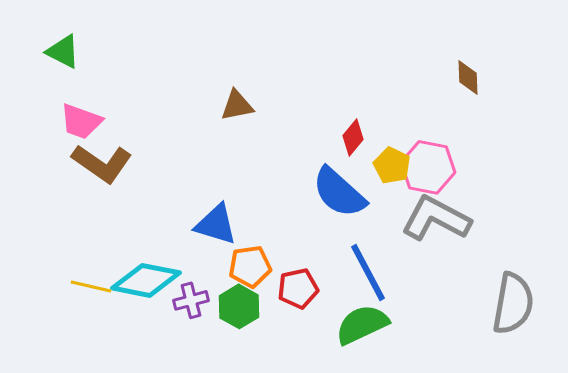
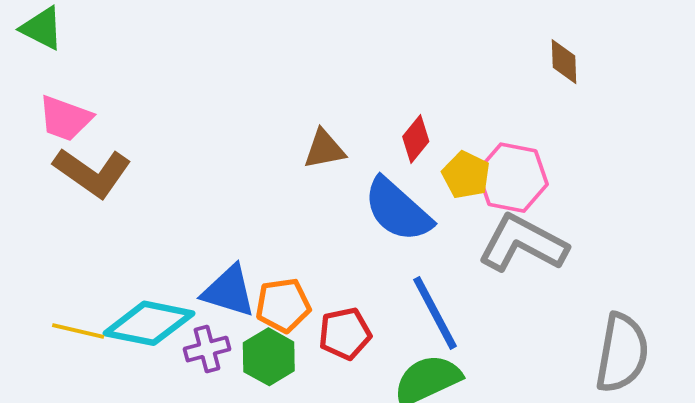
brown triangle: (237, 105) -> (324, 149), moved
blue triangle: (216, 224) -> (229, 291), moved

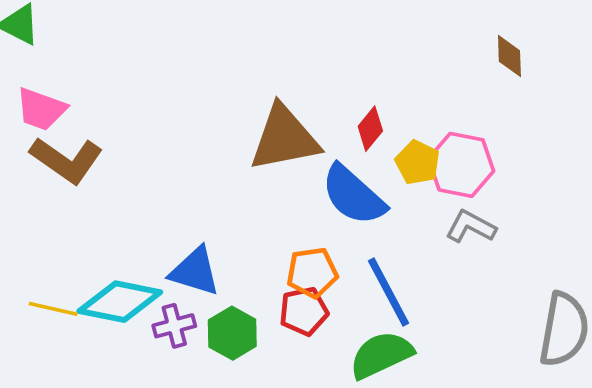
brown triangle: (324, 149) -> (284, 138), size x1.8
gray L-shape: (523, 243) -> (471, 227), size x0.6
orange pentagon: (283, 305) -> (312, 273), moved

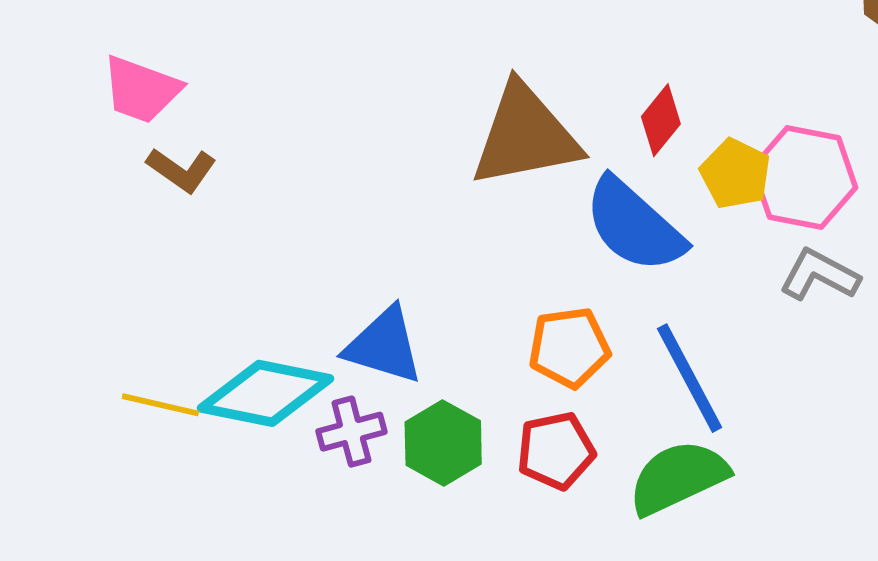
brown L-shape: (67, 160) -> (181, 170), size x0.6
red pentagon: (304, 311) -> (556, 451), moved

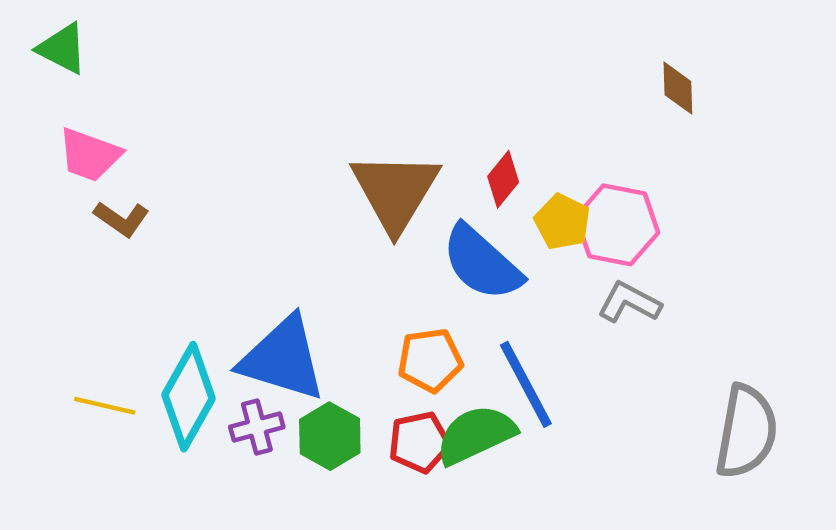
brown triangle: (525, 136) -> (395, 191), turned -48
blue triangle: (384, 346) -> (283, 359), size x1.4
cyan diamond: (266, 393) -> (188, 397), turned -72
green semicircle: (678, 477) -> (476, 435), moved

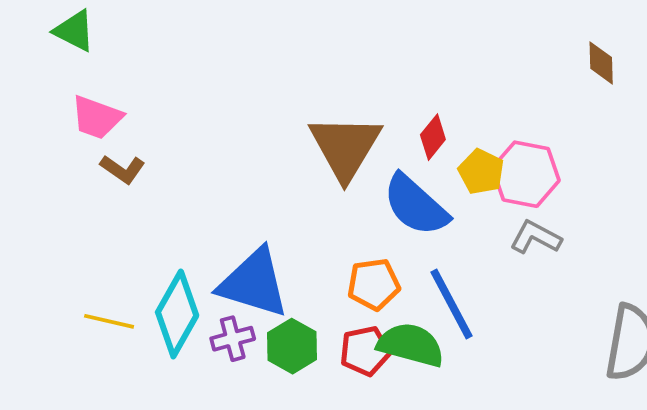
brown diamond: (678, 88) -> (601, 63), moved
green semicircle: (476, 435) -> (411, 345), turned 40

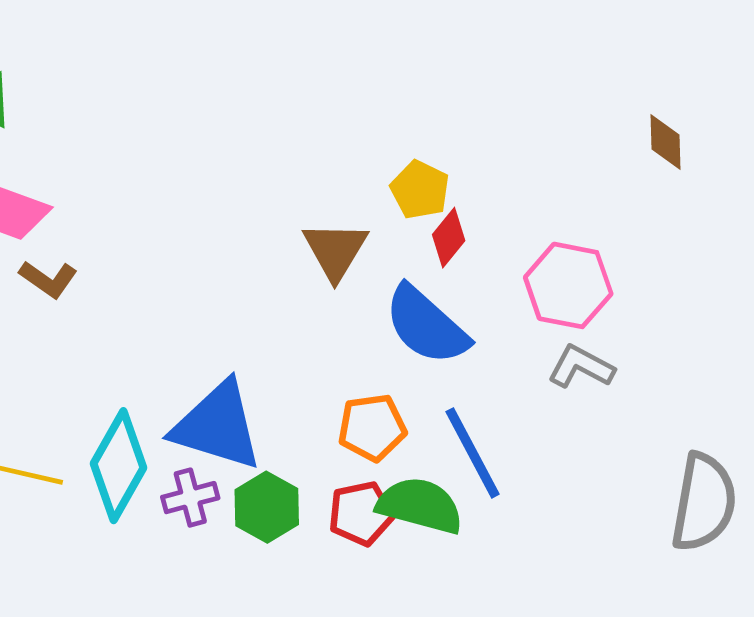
brown triangle: (345, 147) -> (335, 250), size x0.7
yellow pentagon: (481, 172) -> (420, 190), moved

